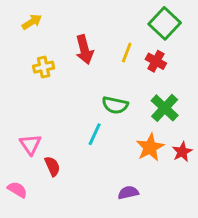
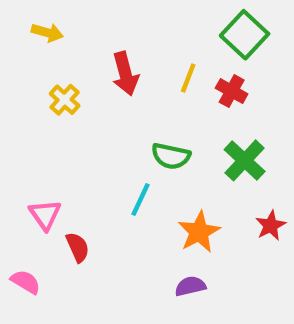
yellow arrow: (32, 22) -> (47, 33), turned 48
yellow cross: (44, 67) -> (65, 100), turned -36
orange star: (150, 147) -> (199, 232), moved

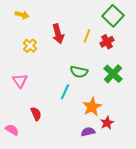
red cross: (232, 91) -> (107, 42), turned 32
pink triangle: (45, 215) -> (20, 81), moved
red star: (271, 225) -> (107, 123), moved

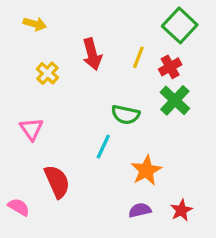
green cross: (113, 74) -> (175, 100), moved
red semicircle: (36, 114) -> (57, 182), size x1.5
red star: (107, 123) -> (181, 210), moved

